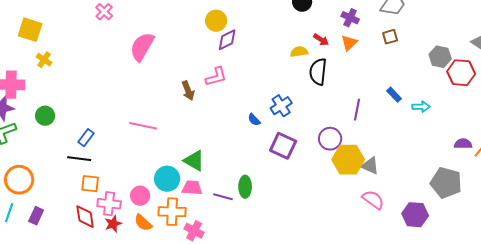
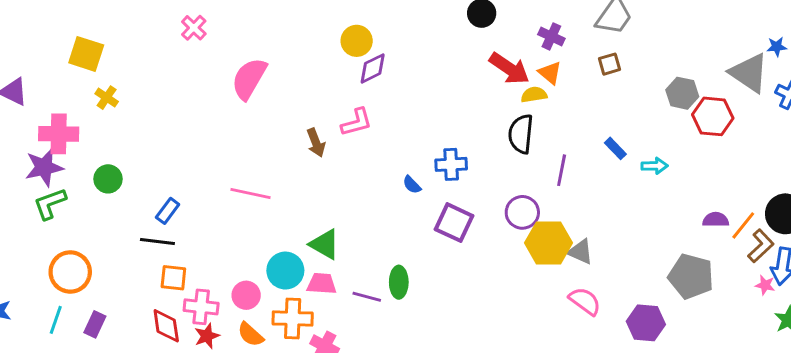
red arrow: (321, 40) -> (509, 68), size x1.8
orange triangle: (349, 43) -> (550, 73), turned -36
yellow semicircle: (299, 52) -> (534, 95), moved
black semicircle: (318, 72) -> (521, 134), moved
blue cross: (281, 106) -> (451, 164), turned 30

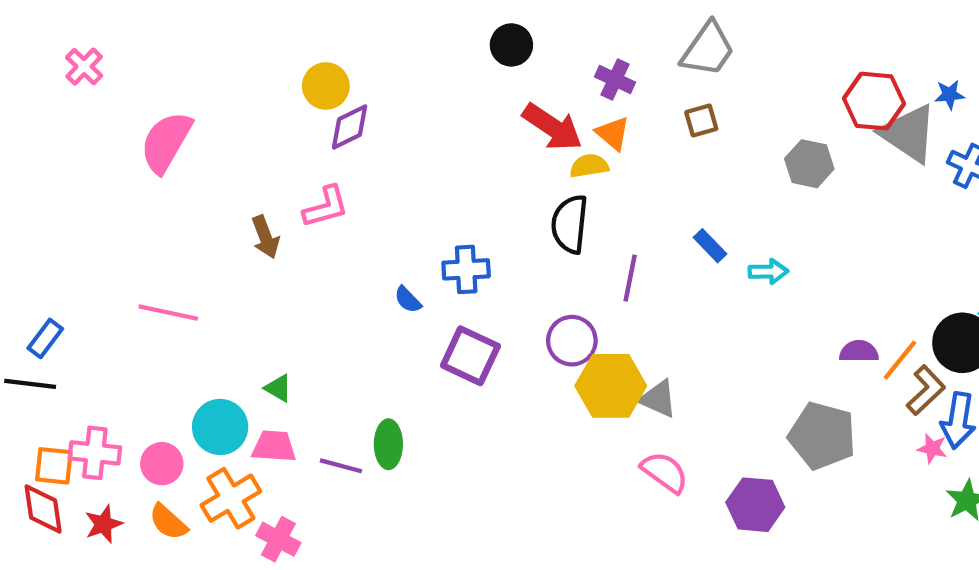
red hexagon: (713, 116) -> (874, 101), moved
green triangle: (325, 244) -> (278, 388), size x0.6
orange square: (173, 278) -> (54, 466), moved
pink cross: (201, 307) -> (95, 453), moved
orange cross: (293, 318) -> (231, 498), turned -33

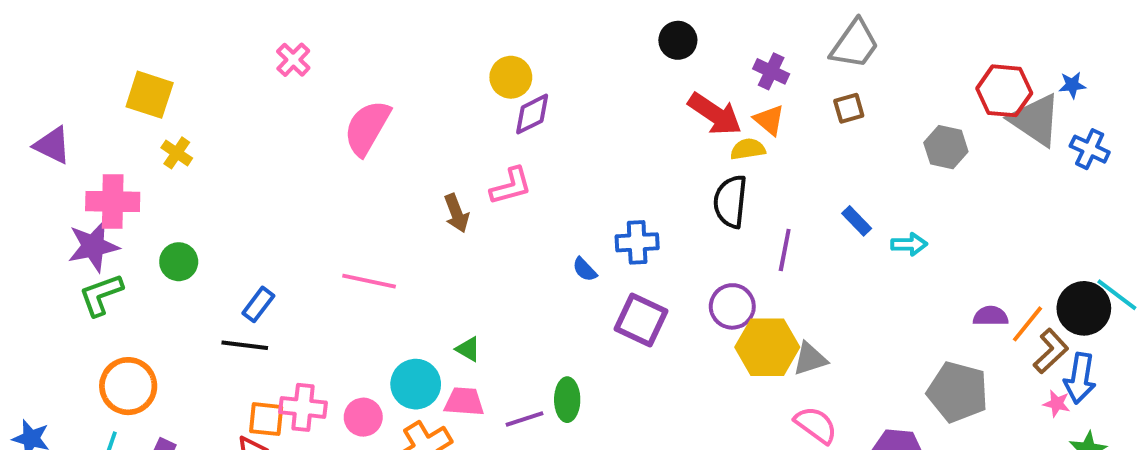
gray triangle: (658, 399) -> (810, 359), turned -42
purple line: (341, 466) -> (524, 419), turned -33

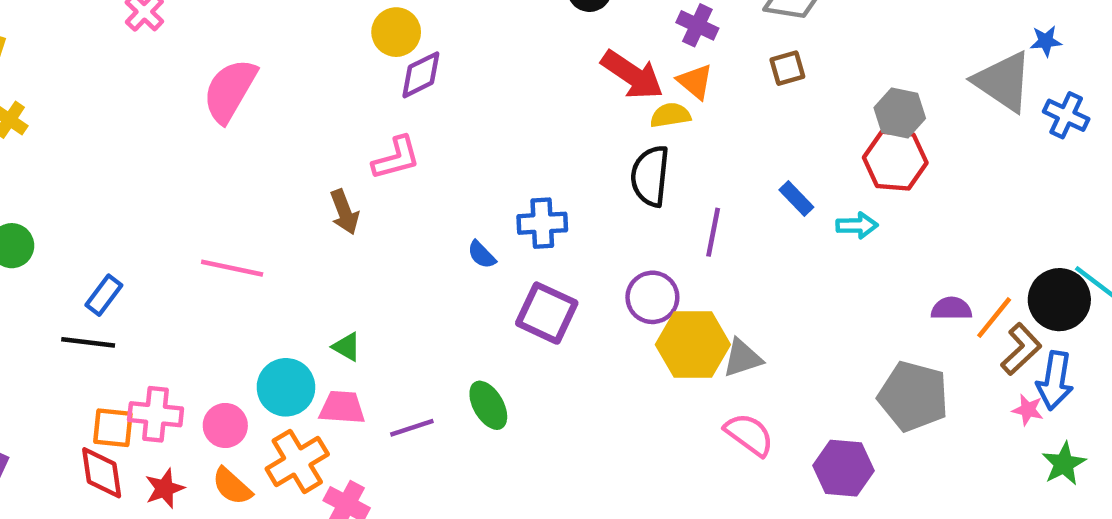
red hexagon: (1004, 91) -> (895, 160), moved
brown arrow: (456, 213) -> (344, 212), moved
green ellipse: (567, 400) -> (488, 405), moved, turned -30

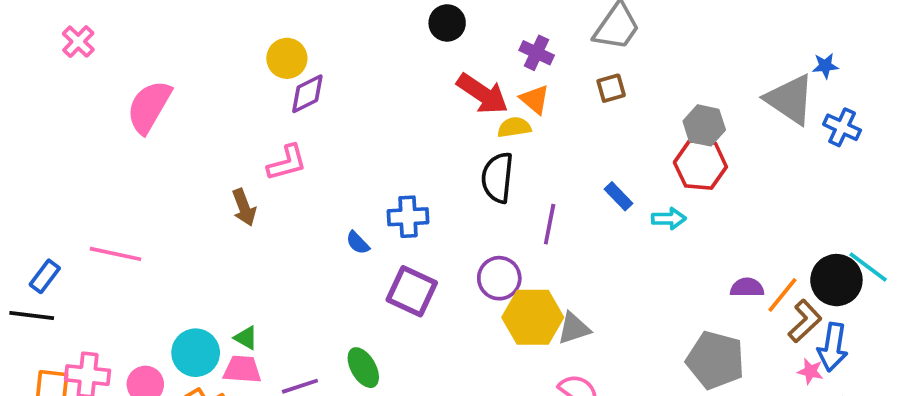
pink line: (232, 268) -> (116, 254), moved
green triangle: (347, 347) -> (246, 338), moved

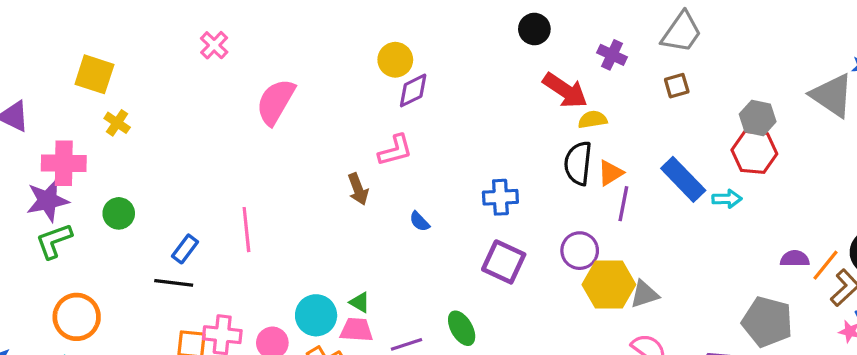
orange triangle: (535, 99) -> (610, 173), moved, turned 48
blue rectangle: (619, 196) -> (683, 179), size x1.8
blue semicircle: (358, 243) -> (420, 221), moved
pink line: (116, 254) -> (246, 230), turned 72

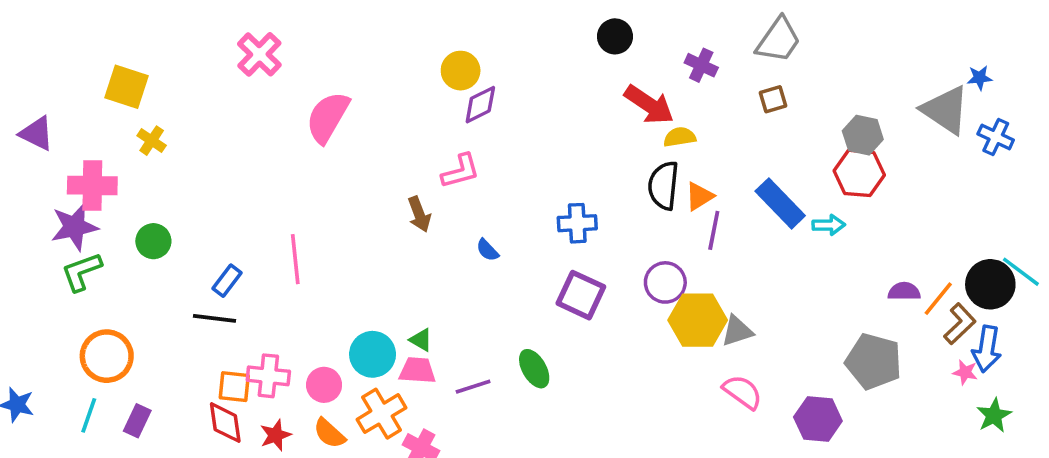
pink cross: (214, 45) -> (259, 54), size x1.4

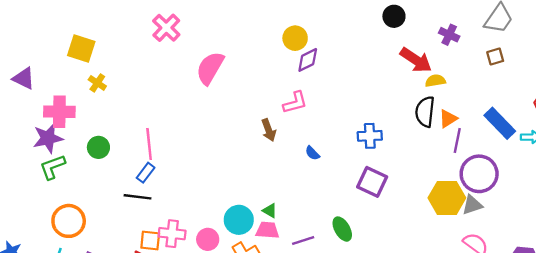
pink line: (295, 259) -> (149, 144), moved
purple circle: (665, 282) -> (479, 174), moved, size x1.4

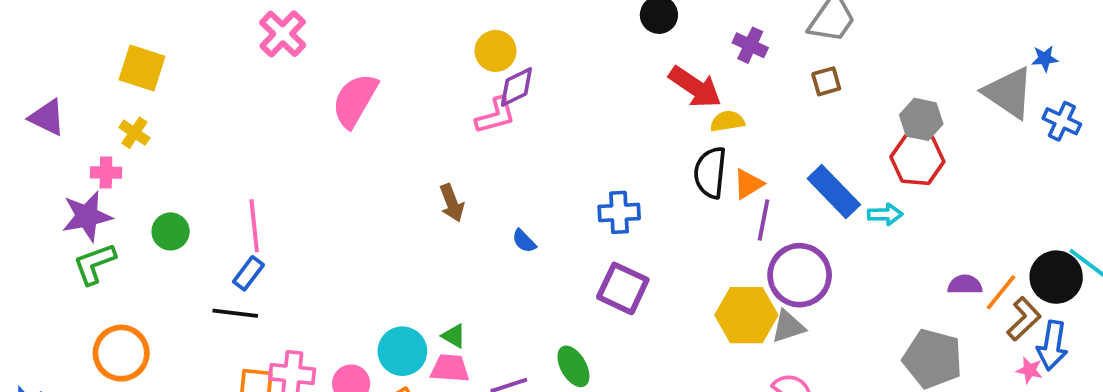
yellow cross: (97, 83) -> (134, 133), moved
pink L-shape: (295, 103) -> (496, 116), moved
pink cross: (59, 112) -> (106, 173), size x0.6

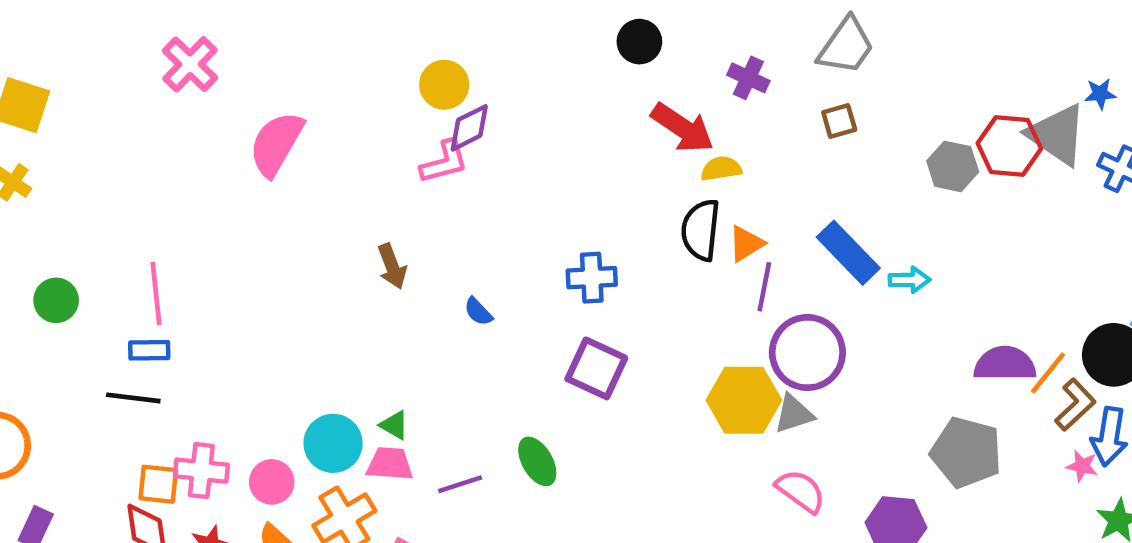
red hexagon: (917, 159) -> (1009, 146), moved
blue rectangle: (248, 273) -> (149, 350), turned 52
purple semicircle: (965, 285) -> (1005, 364), size x1.5

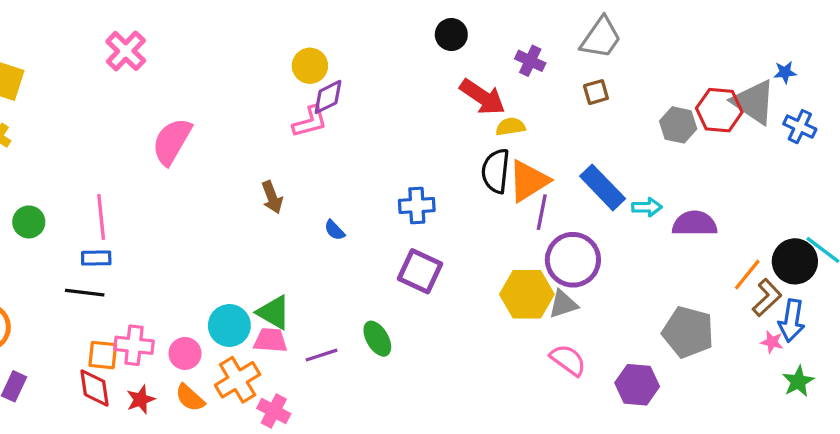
pink semicircle: (276, 144) -> (172, 141), moved
orange triangle: (746, 244) -> (529, 181), size x1.6
purple semicircle: (1005, 364) -> (695, 224), moved
green triangle: (394, 425) -> (274, 312), size x1.6

